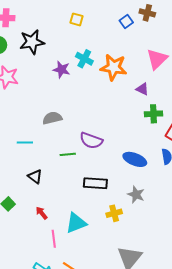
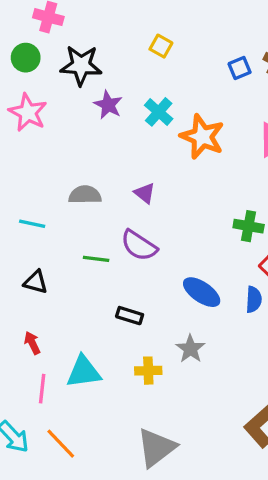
purple star: (61, 70) -> (108, 105), moved
purple triangle: (142, 89) -> (145, 193), moved
black triangle: (35, 176) -> (36, 282), turned -35
black rectangle: (95, 183) -> (130, 316), size x0.7

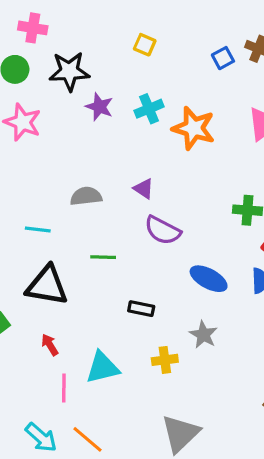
cyan cross: (159, 112) -> (149, 109), turned 32
purple semicircle: (139, 245) -> (163, 230), moved
black triangle: (36, 282) -> (47, 286), size x1.8

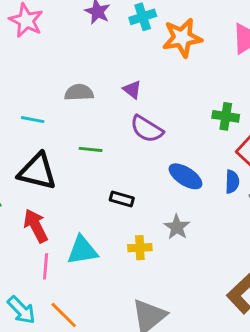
orange star: (194, 128) -> (182, 38), turned -30
red arrow: (50, 345) -> (36, 226), size x1.6

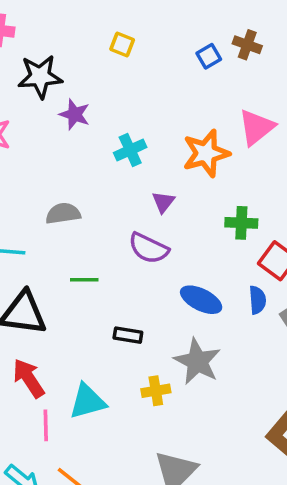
cyan cross: (143, 17) -> (130, 150), moved
orange star: (182, 38) -> (206, 153), moved
purple triangle: (132, 90) -> (163, 202), moved, turned 36
gray star: (177, 227) -> (197, 361), size x1.5

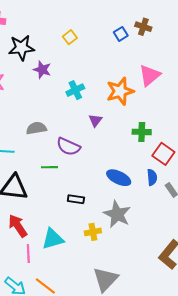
yellow square: (122, 44) -> (70, 37), moved, turned 32
purple semicircle: (149, 248) -> (68, 147), moved

